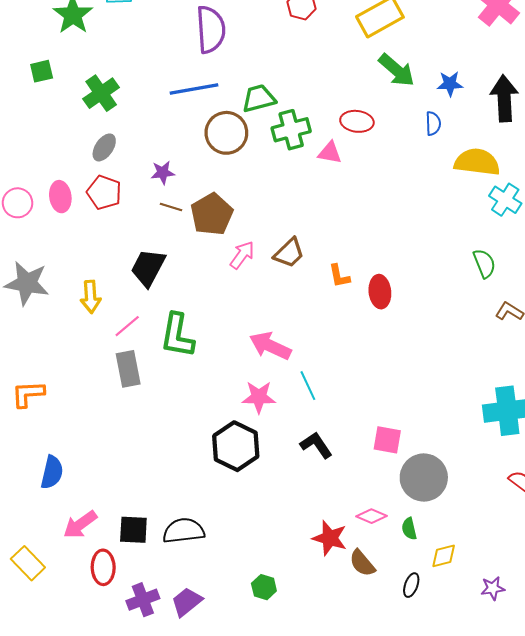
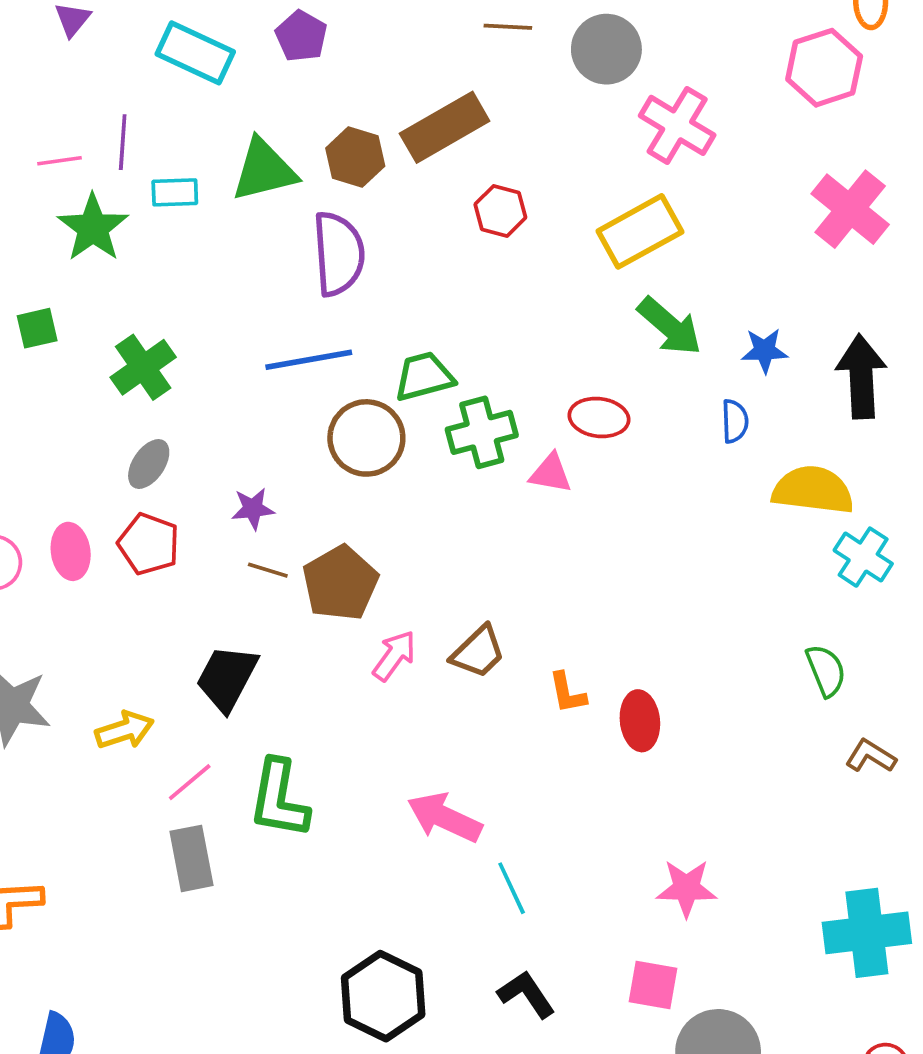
yellow arrow: (91, 297) -> (125, 730), turned -104
pink star: (259, 397) -> (686, 888), moved

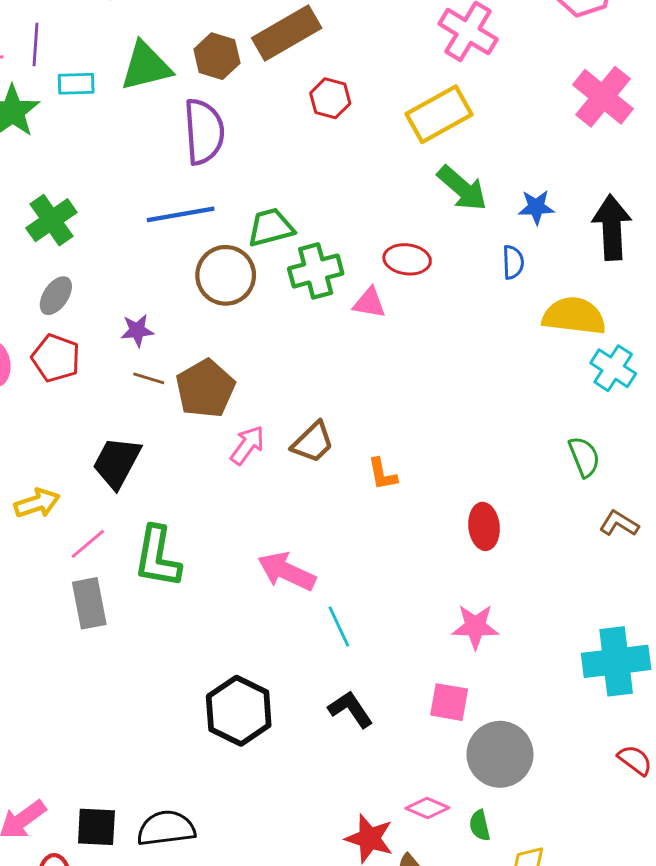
red ellipse: (640, 721) -> (484, 526), moved

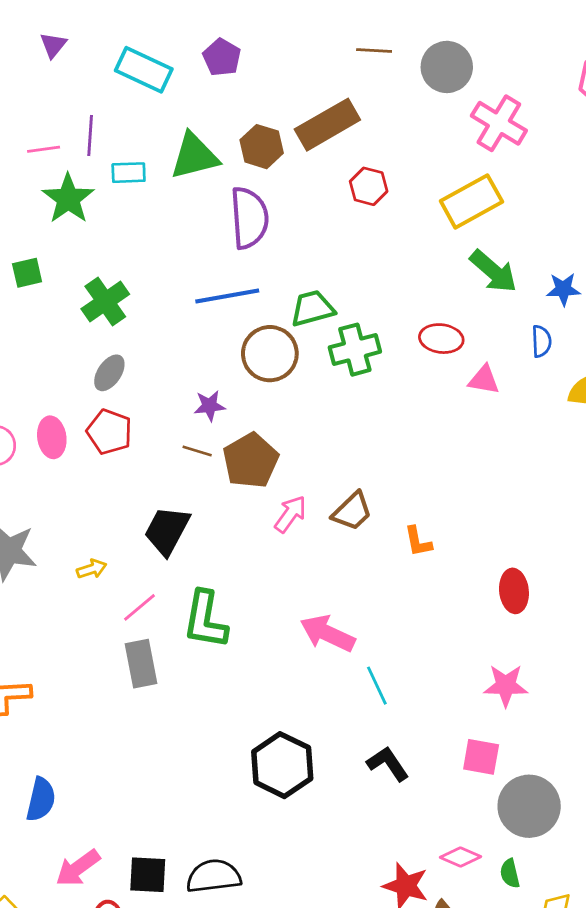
pink triangle: (369, 303) -> (484, 380), moved
purple star: (137, 330) -> (210, 406), moved
yellow arrow: (37, 503) -> (92, 569), size x0.7

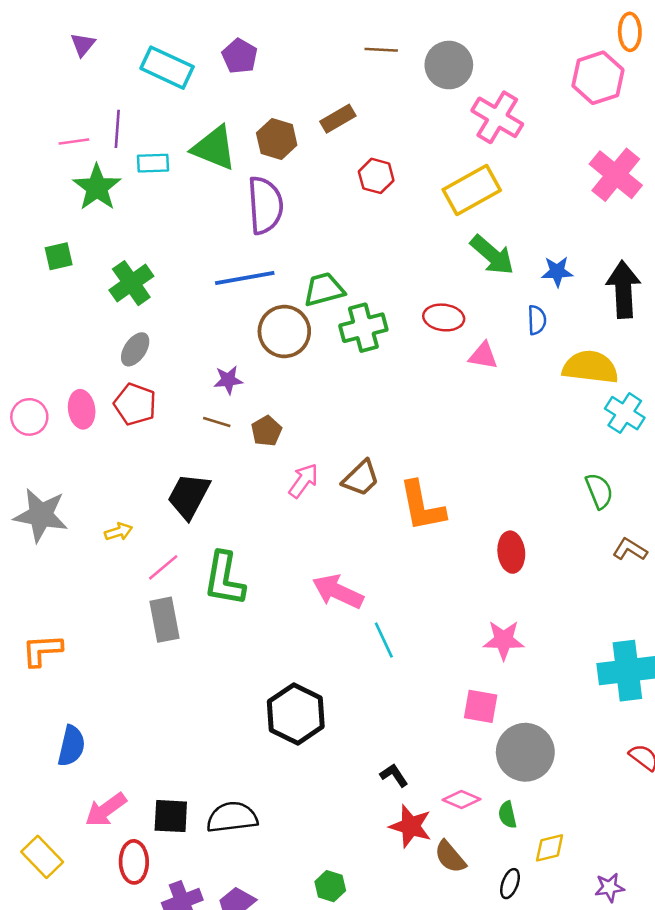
brown rectangle: (327, 125) -> (338, 119), size x0.6
green triangle: (194, 156) -> (214, 148), turned 36
brown pentagon: (251, 461) -> (266, 431), size x0.6
orange L-shape: (418, 542) -> (422, 506), size x1.8
black L-shape: (388, 764) -> (394, 775), moved, size x0.7

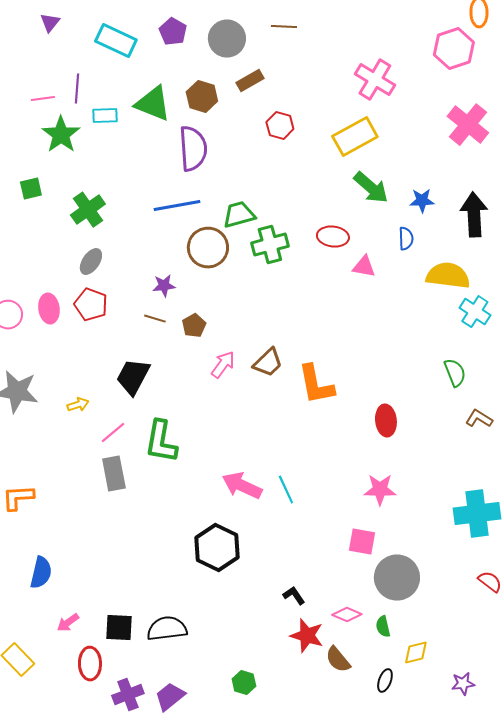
gray circle: (449, 65) -> (227, 39), moved
pink arrow: (338, 592) -> (242, 486), moved
pink arrow: (106, 810) -> (68, 623), size x0.7

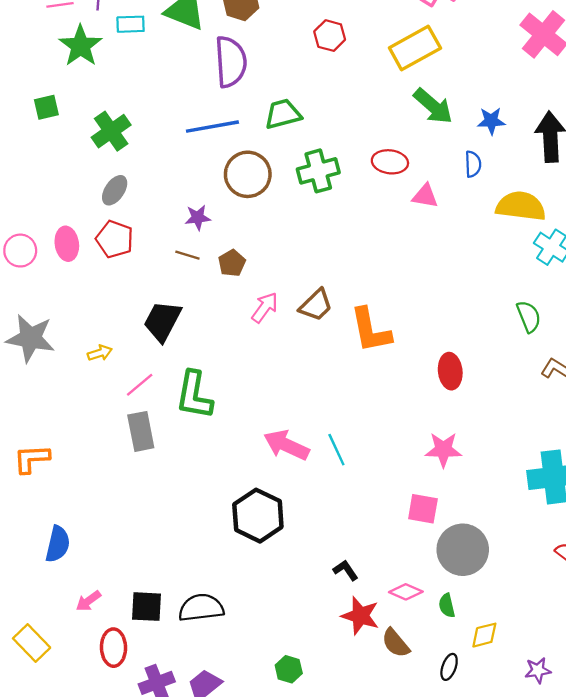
green trapezoid: (239, 215) -> (283, 114), moved

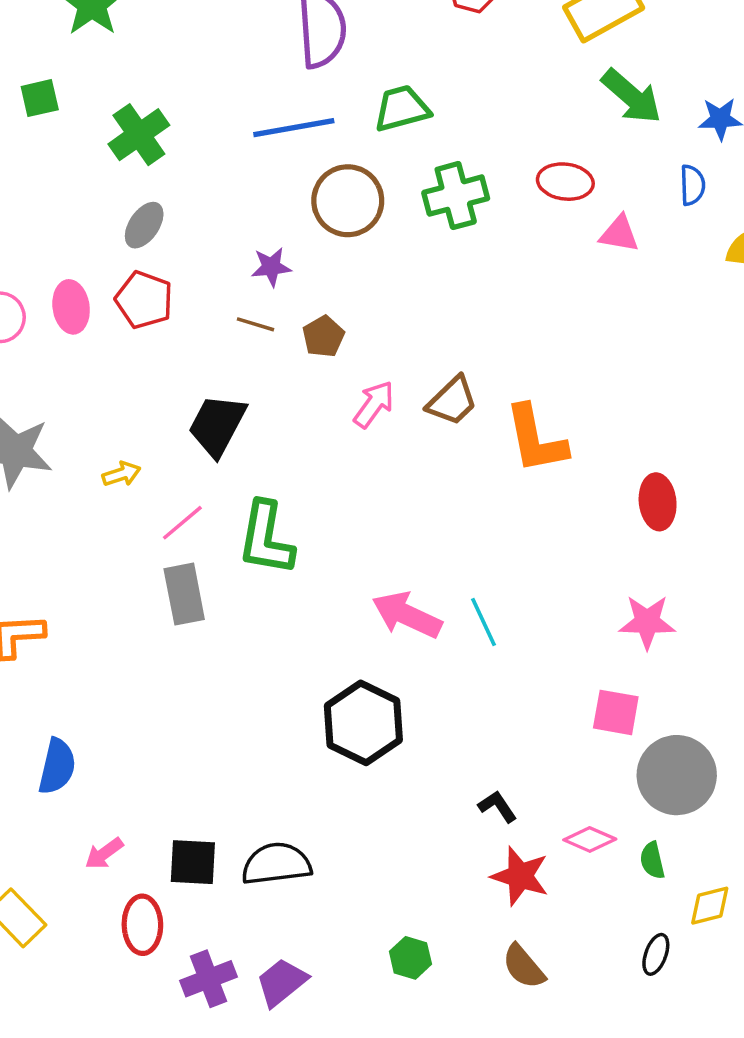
brown semicircle: (396, 643) -> (524, 967), moved

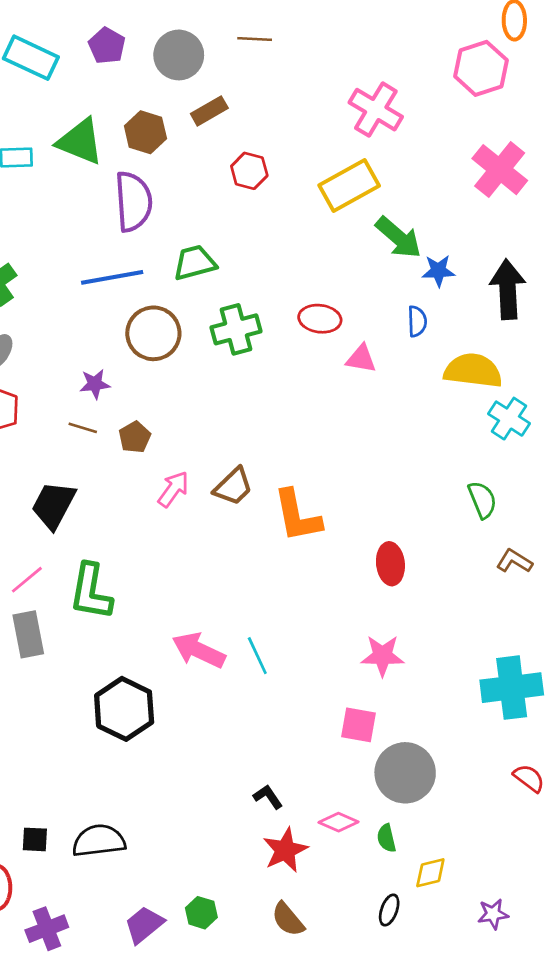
green arrow: (631, 96) -> (398, 237), moved
black hexagon: (363, 723) -> (124, 709), moved
black square: (193, 862) -> (35, 839), size x0.7
red star: (520, 876) -> (285, 850), turned 30
purple trapezoid: (282, 982) -> (144, 925), moved

